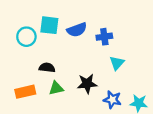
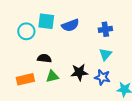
blue cross: (104, 37) -> (105, 29), moved
blue star: (112, 100) -> (102, 77), moved

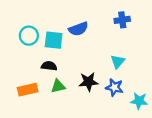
cyan square: (46, 21) -> (54, 40), moved
blue cross: (105, 29) -> (122, 20), moved

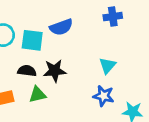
black star: (88, 82) -> (55, 71), moved

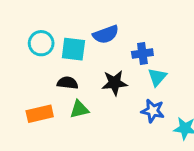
blue cross: (113, 17) -> (142, 53), moved
black star: (55, 71) -> (115, 83), moved

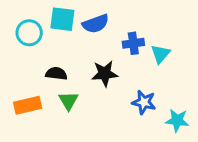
cyan square: (73, 49) -> (62, 19), moved
cyan triangle: (157, 77) -> (161, 54), moved
green triangle: (79, 109) -> (68, 101), turned -48

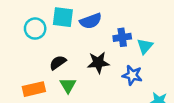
black semicircle: (56, 74) -> (58, 63), turned -42
blue star: (144, 102) -> (132, 75), moved

